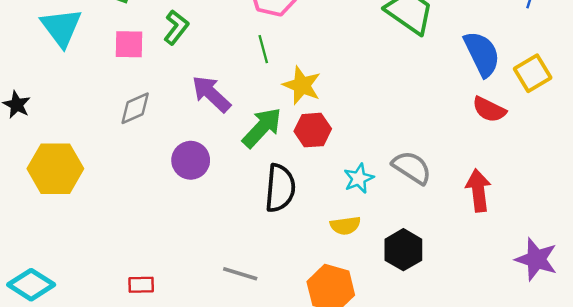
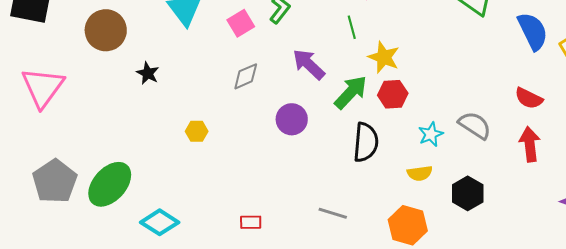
pink square: (129, 44) -> (241, 23), turned -32
red semicircle: (489, 109) -> (529, 98), moved
yellow hexagon: (55, 169) -> (197, 131), moved, size x0.5

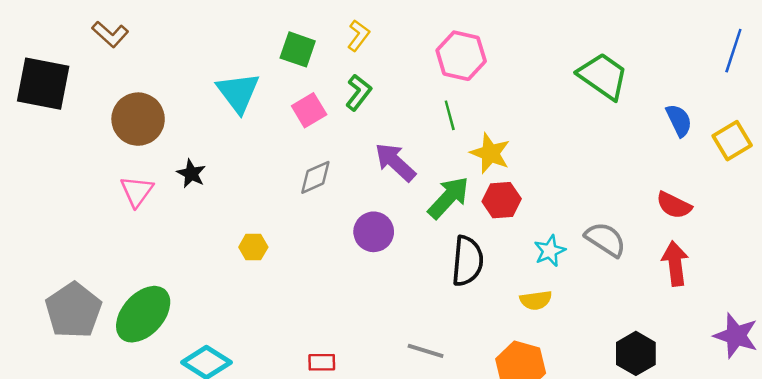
blue semicircle: (533, 31) -> (679, 120), size x0.7
pink triangle: (43, 87) -> (137, 191), moved, size x0.6
black hexagon: (468, 193) -> (636, 353), moved

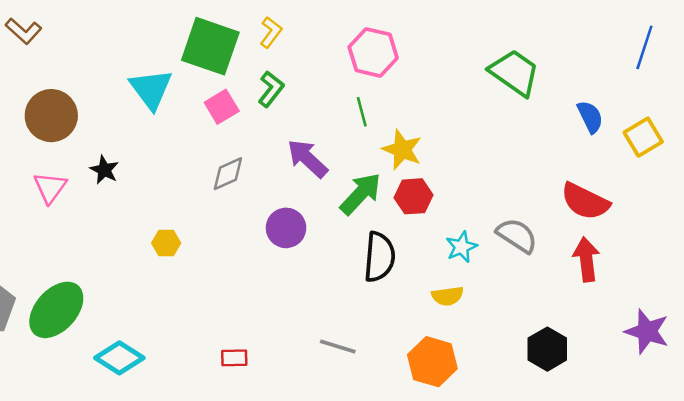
green square: (298, 49) -> (210, 46), size x1.6
red semicircle: (674, 205) -> (585, 201), size x1.4

